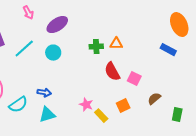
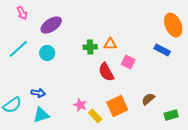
pink square: (134, 79) -> (128, 62), moved
orange square: (123, 106) -> (117, 106), size x1.5
green rectangle: (177, 115) -> (171, 115), turned 64

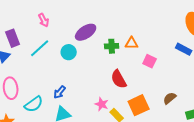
pink arrow: (22, 13) -> (44, 20), moved
purple ellipse: (51, 25) -> (86, 32), moved
red semicircle: (106, 72) -> (119, 79), moved
blue arrow: (38, 93) -> (60, 92), turned 120

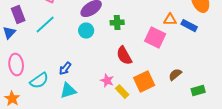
orange triangle: (132, 43) -> (170, 20), moved
cyan circle: (69, 52) -> (86, 31), moved
pink square: (150, 61) -> (155, 38), size x1.5

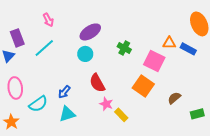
green cross: (117, 23) -> (124, 48), moved, turned 32
red semicircle: (124, 56) -> (97, 83), moved
orange square: (144, 82) -> (143, 86), moved, turned -30

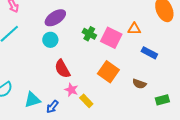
blue rectangle: (188, 49) -> (149, 53), moved
pink square: (154, 61) -> (111, 38), moved
blue arrow: (64, 92) -> (52, 107), moved
brown semicircle: (174, 98) -> (139, 84), turned -120

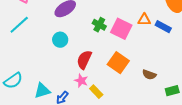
cyan circle: (50, 40) -> (60, 40), moved
blue rectangle: (149, 53) -> (163, 27), moved
red semicircle: (62, 69) -> (84, 60), moved, turned 54

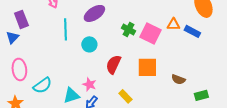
cyan line: (19, 25) -> (65, 29), moved, turned -50
orange square: (118, 63) -> (147, 67), turned -35
pink star: (81, 81) -> (89, 84), moved

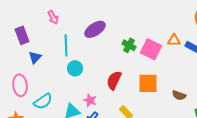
blue triangle: (12, 37) -> (35, 57), moved
cyan circle: (89, 44) -> (75, 68), moved

